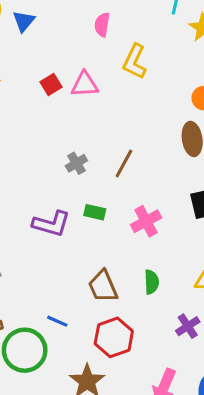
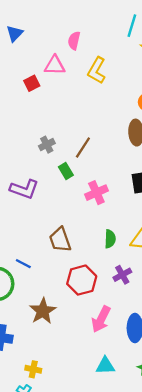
pink triangle: (85, 84) -> (55, 65), moved
green rectangle: (95, 212) -> (66, 171), moved, turned 42
green semicircle: (152, 282) -> (110, 239), moved
red hexagon: (114, 337) -> (82, 280), moved

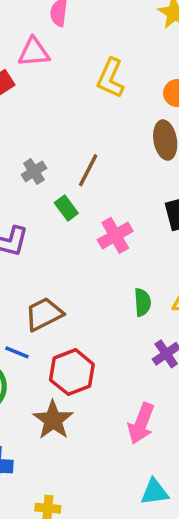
yellow L-shape: (97, 70) -> (110, 78), moved
brown trapezoid: (60, 240) -> (44, 314), moved, turned 88
red hexagon: (82, 280) -> (72, 372), moved

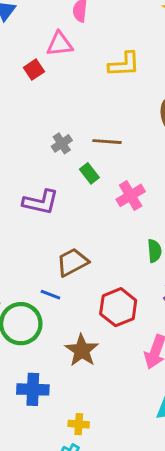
yellow L-shape: (110, 78) -> (124, 64), turned -116
brown line: (88, 170) -> (107, 142), turned 68
red hexagon: (72, 372) -> (118, 307), moved

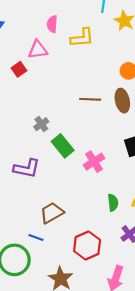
yellow L-shape: (124, 64) -> (82, 38), moved
brown line: (107, 142) -> (90, 99), moved
green rectangle: (89, 173) -> (63, 146), size x1.5

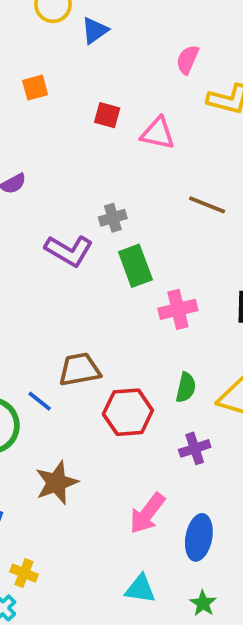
pink triangle: (38, 50) -> (158, 133), moved
red square: (19, 69) -> (107, 115), turned 32
purple L-shape: (27, 168) -> (69, 251), moved
red hexagon: (87, 246) -> (128, 412), moved

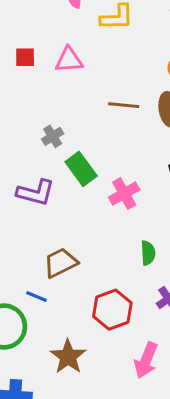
purple L-shape: (69, 251) -> (36, 193), moved
red hexagon: (128, 412) -> (112, 310), moved

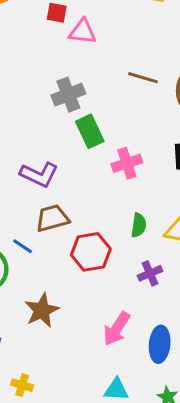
pink triangle: (69, 60) -> (83, 32), moved
gray cross: (53, 136) -> (68, 95), size x1.5
purple L-shape: (36, 193) -> (39, 174), moved
red hexagon: (112, 310) -> (91, 252), moved

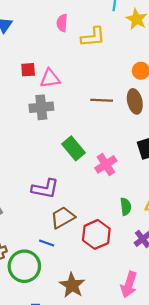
gray cross: (68, 95) -> (41, 107), moved, turned 30

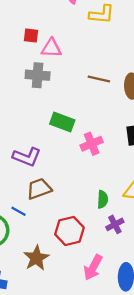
green rectangle: (73, 148) -> (62, 122), turned -40
green semicircle: (126, 207) -> (103, 199), moved
red hexagon: (96, 234) -> (69, 231), moved

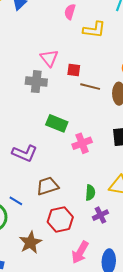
red square: (31, 35) -> (74, 70), moved
pink triangle: (51, 48) -> (49, 58), turned 48
brown trapezoid: (39, 189) -> (47, 186), moved

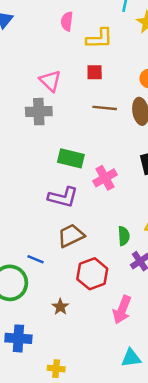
red square: (74, 70) -> (95, 72), moved
purple L-shape: (25, 153) -> (63, 197), moved
brown star: (30, 242) -> (60, 307), size x0.6

